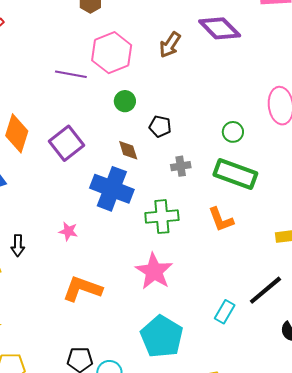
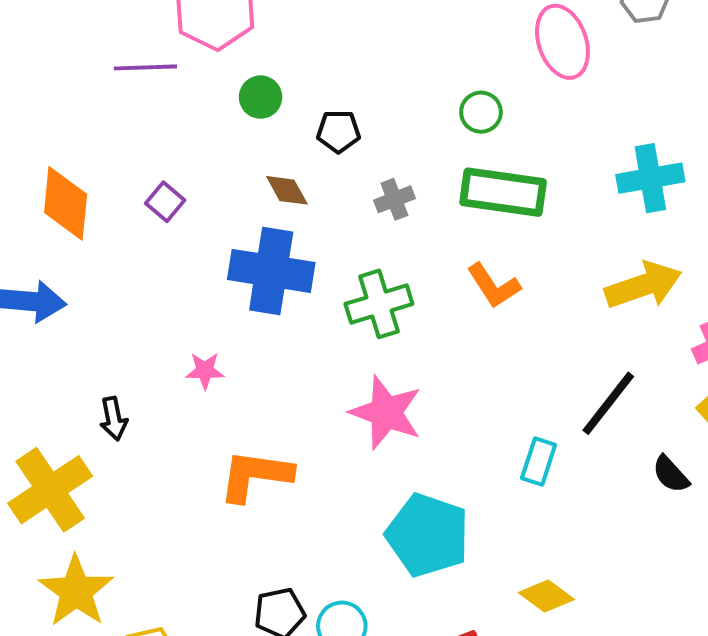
purple square: (66, 143) -> (165, 202), size x0.6

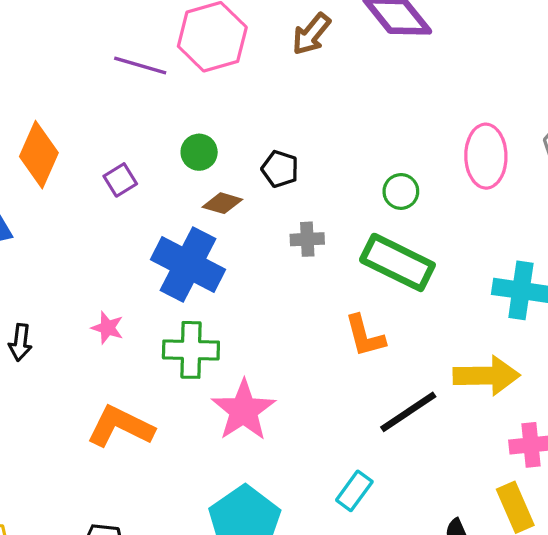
green circle: (261, 97) -> (199, 152), moved
brown diamond: (287, 190) -> (222, 203), turned -63
green cross: (379, 304) -> (191, 350), moved
black line: (608, 403) -> (408, 412), moved

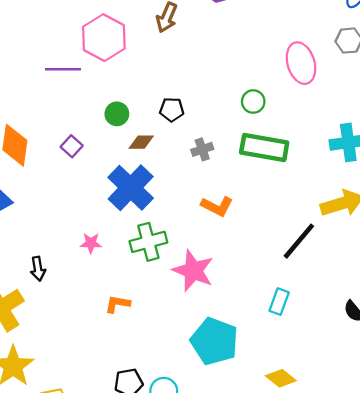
blue cross: (188, 265) -> (131, 188), turned 33
orange L-shape: (365, 336) -> (217, 206), moved, turned -32
orange L-shape: (120, 427) -> (118, 304), size x0.6

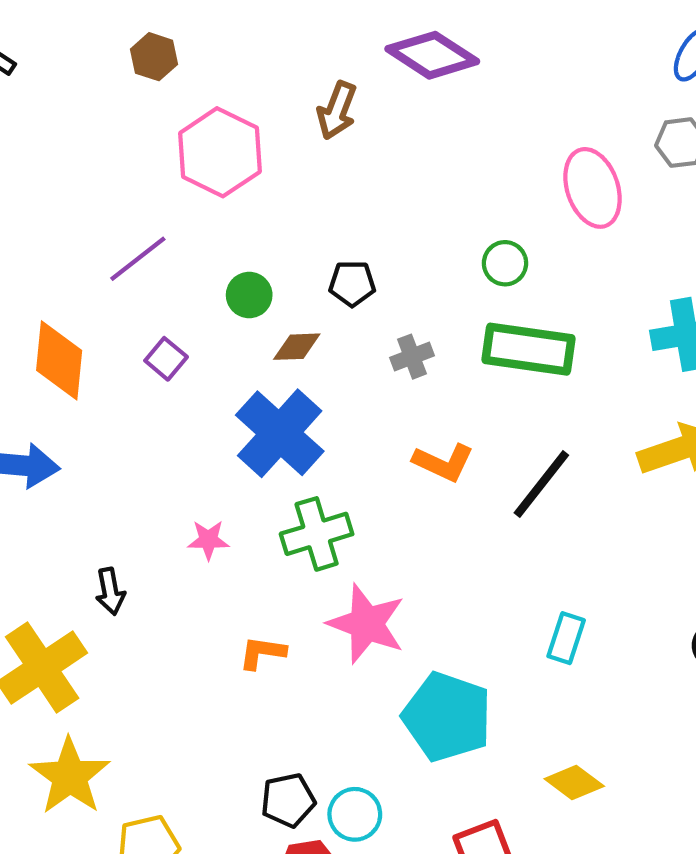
purple line: (63, 69) -> (138, 259), moved, turned -36
black line: (299, 241) -> (541, 484), moved
pink star: (193, 271) -> (367, 624), moved

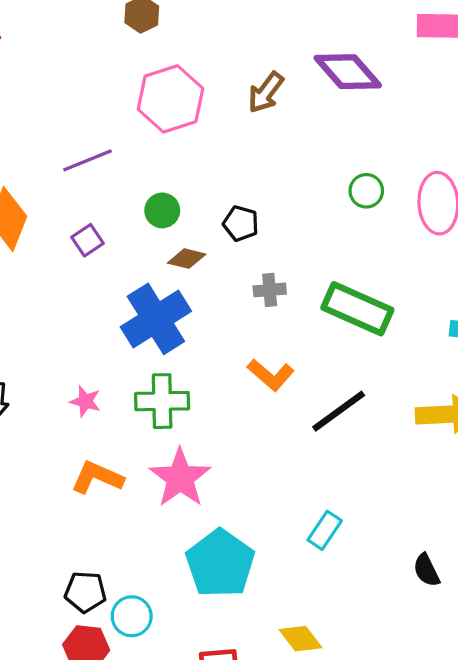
green circle: (505, 263) -> (366, 191), moved
pink star: (208, 540) -> (85, 401), moved
orange L-shape: (262, 653) -> (97, 477), size x1.4

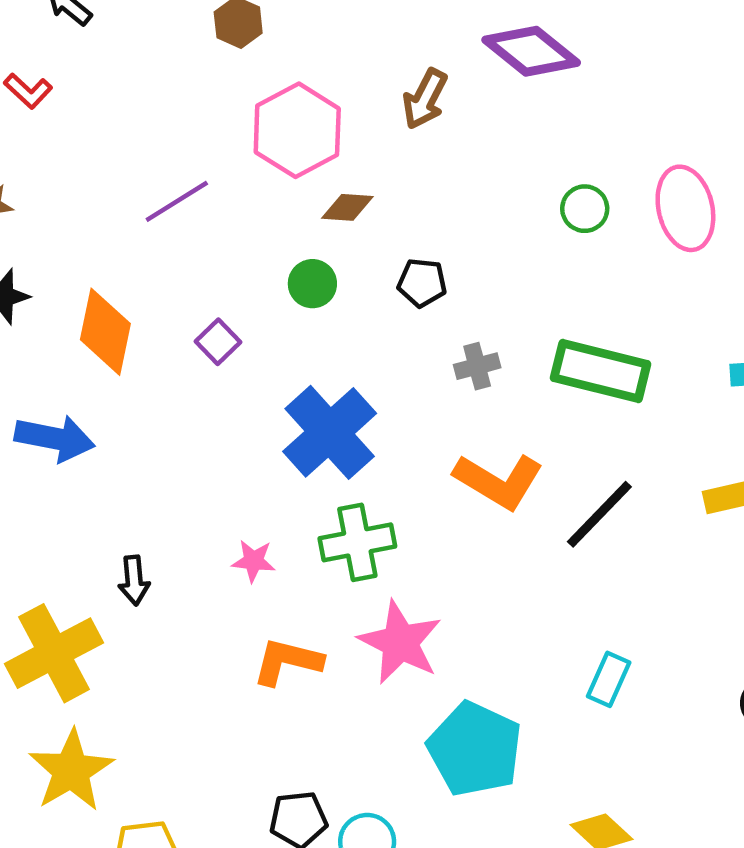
purple line: (88, 160) -> (177, 201), moved
brown diamond: (187, 259) -> (347, 207), moved
orange L-shape: (271, 375) -> (499, 481), size x1.4

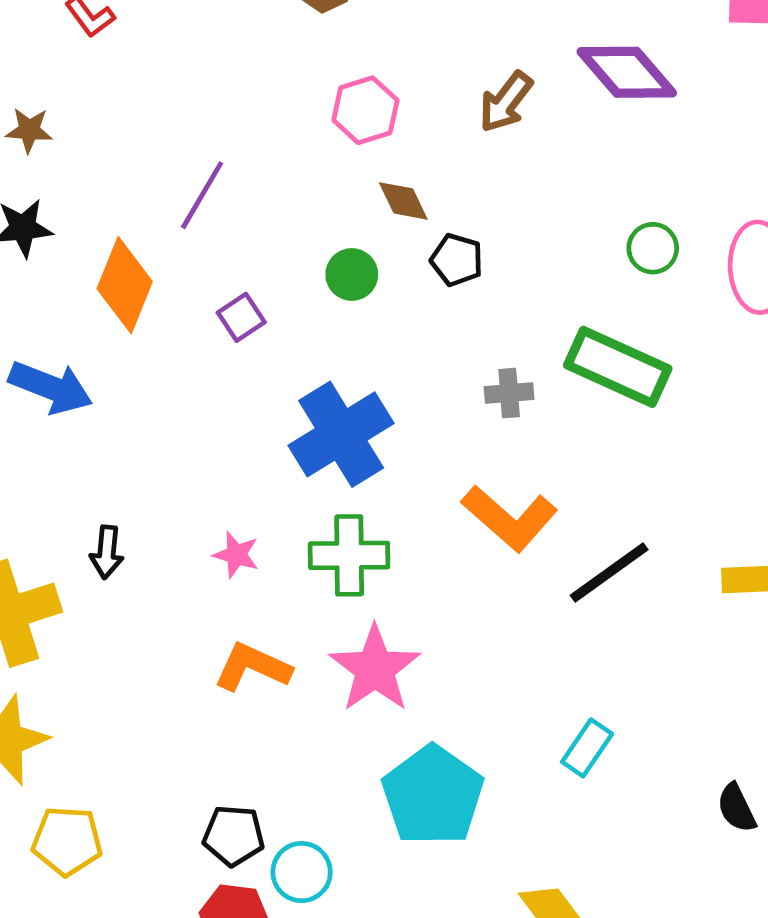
pink hexagon: (297, 130) -> (365, 110), size x0.7
purple line: (177, 201) -> (202, 195), moved, turned -38
brown diamond: (347, 207) -> (403, 201), turned 50
black pentagon: (422, 283) -> (457, 260), moved
green rectangle: (601, 371) -> (618, 367), moved

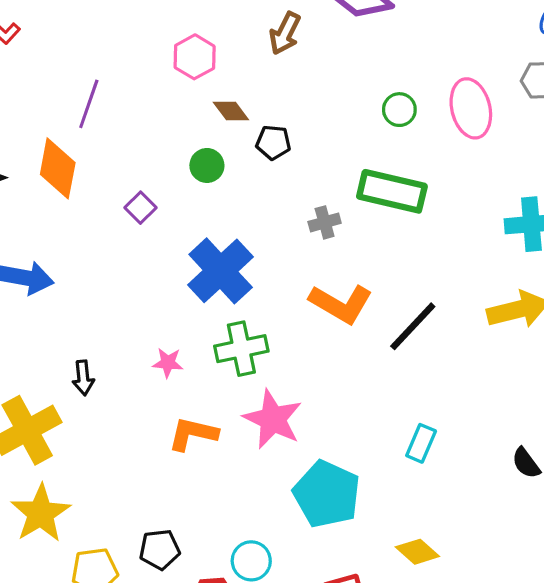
purple line: (202, 195) -> (89, 104), moved
orange diamond: (125, 285) -> (58, 168), moved
black pentagon: (234, 836) -> (160, 549), moved

